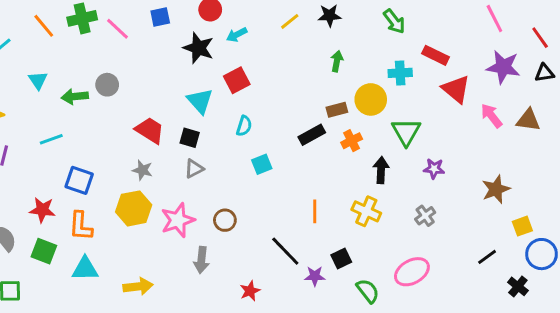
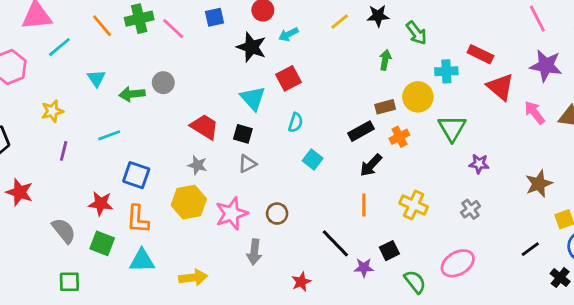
green arrow: (394, 21) -> (416, 33), moved
cyan square: (262, 164) -> (313, 159), turned -30
black arrow: (381, 170) -> (371, 165), moved, turned -140

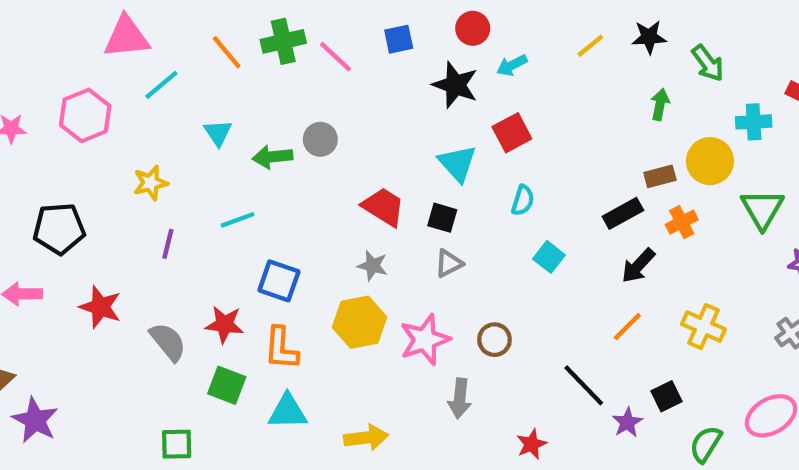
orange line: (364, 205) -> (627, 327), turned 45
gray semicircle: (64, 231) -> (168, 342), moved
purple star: (364, 268) -> (627, 422), turned -30
green semicircle: (415, 282) -> (706, 444), turned -110

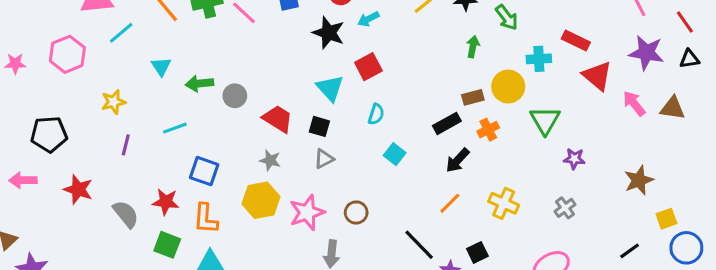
gray circle: (320, 139) -> (235, 96), moved

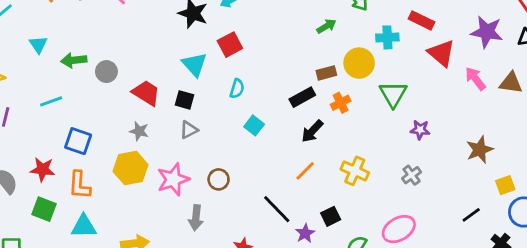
green arrow: (473, 47) -> (326, 26), turned 48

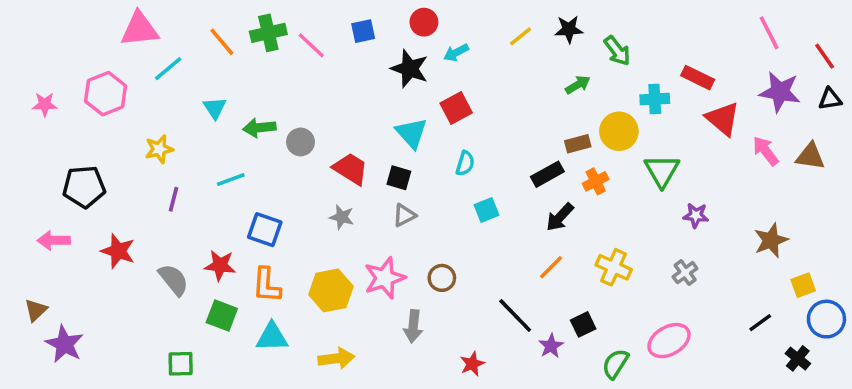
cyan square: (254, 125) -> (487, 210), turned 30
yellow hexagon: (131, 168) -> (331, 290), moved

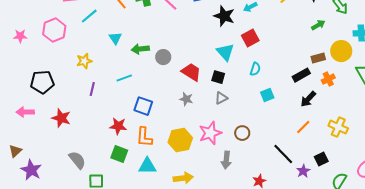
gray semicircle: (174, 280) -> (77, 160), moved

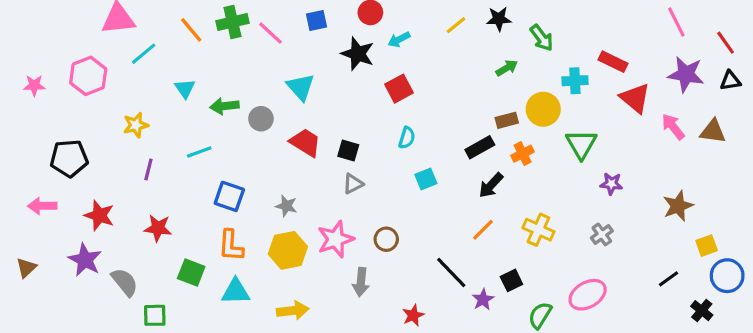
cyan triangle: (225, 52) -> (301, 87), moved
gray star: (186, 99) -> (286, 206), moved
red star: (118, 126) -> (158, 228), moved
purple star: (31, 170) -> (85, 260), moved

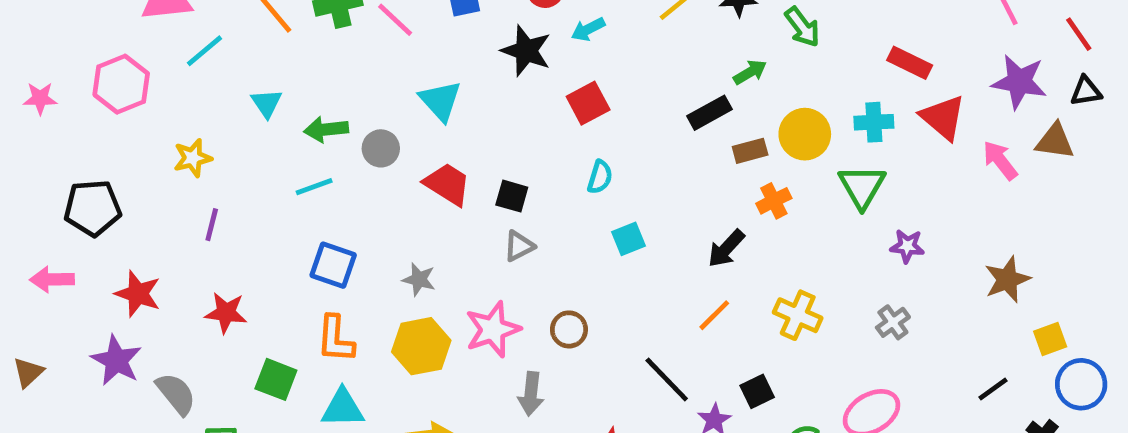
cyan cross: (575, 81) -> (874, 122), moved
brown triangle: (713, 131) -> (1055, 141), moved
black rectangle: (480, 147) -> (710, 113), moved
cyan line: (199, 152) -> (314, 187), moved

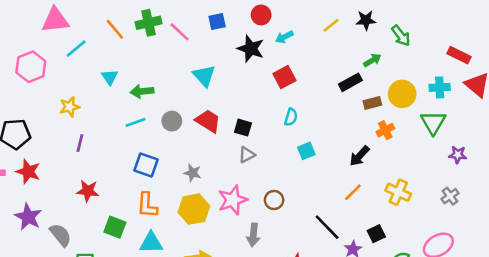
gray circle: (381, 148) -> (172, 121), moved
red star: (138, 294) -> (28, 172), moved

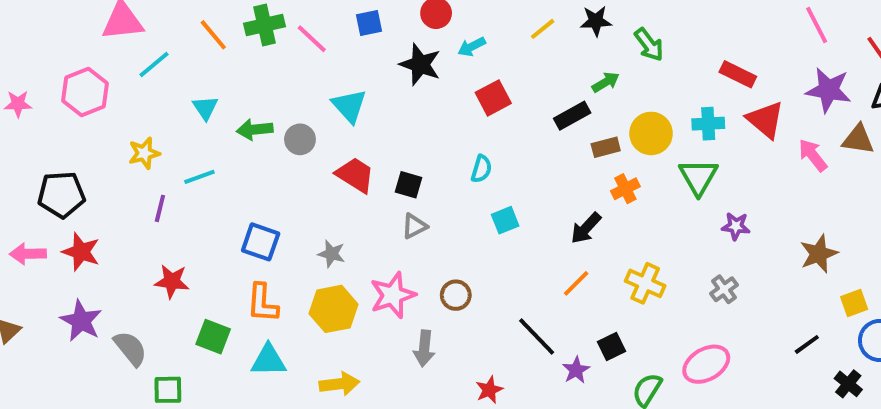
red square: (284, 77) -> (493, 98), moved
gray circle: (172, 121) -> (300, 139), moved
cyan line: (136, 122) -> (199, 177), moved

